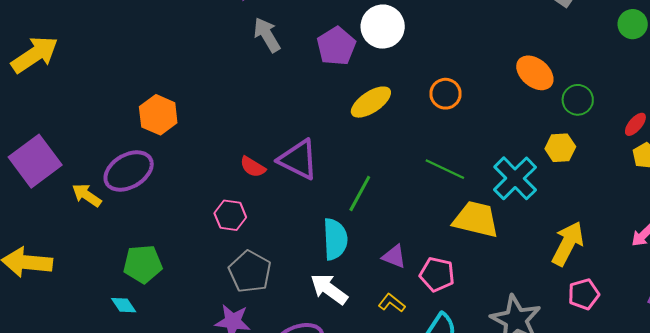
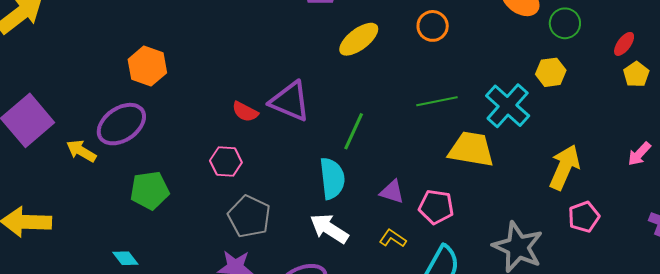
green line: (445, 169) -> (437, 101), turned -33
green pentagon: (143, 264) -> (150, 190), moved

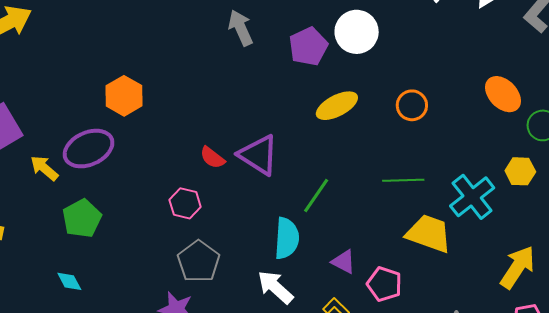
green pentagon: (150, 190) -> (82, 218), moved, turned -30

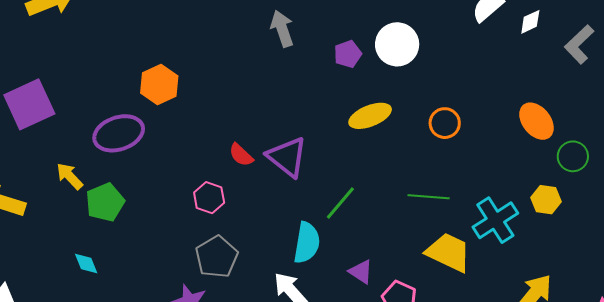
purple pentagon: (308, 46) -> (348, 54), size x0.7
yellow arrow: (44, 168) -> (70, 176), moved

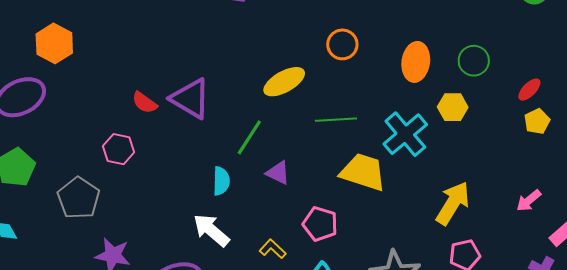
yellow ellipse: (370, 116) -> (284, 82), moved
orange ellipse: (536, 121) -> (416, 62), moved, turned 54
cyan semicircle: (307, 243) -> (221, 181), size x0.7
gray pentagon: (217, 257) -> (79, 198), moved
purple triangle: (361, 272) -> (278, 173), moved

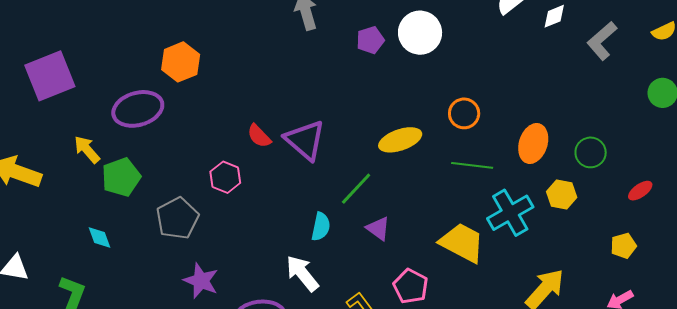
green line: (336, 120) -> (472, 165), moved
yellow pentagon: (537, 121) -> (623, 246), moved

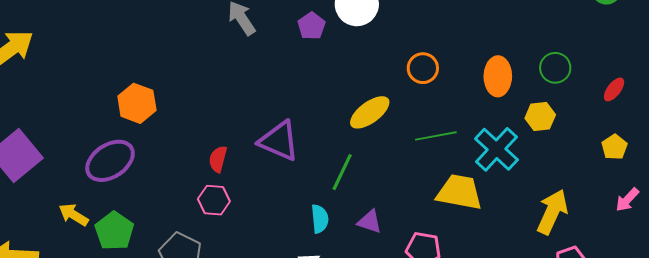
red semicircle: (259, 136) -> (218, 159), moved, turned 76
green line: (472, 165) -> (436, 136), moved
purple triangle: (378, 229) -> (370, 222), moved

